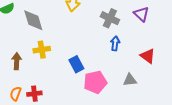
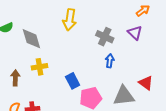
red triangle: (148, 56) -> (146, 83), moved
gray triangle: (130, 80) -> (124, 96), size x1.6

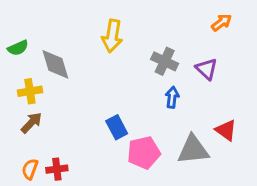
purple triangle: (135, 33) -> (207, 69), moved
yellow cross: (39, 67) -> (30, 91), moved
brown arrow: (15, 78) -> (31, 123), turned 42

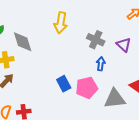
pink pentagon: (144, 153) -> (87, 88), moved

